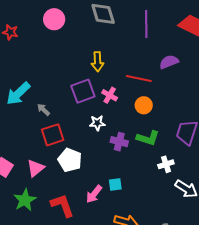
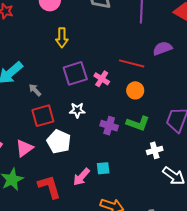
yellow arrow: (97, 62) -> (62, 38), moved
white star: (97, 123) -> (77, 110), moved

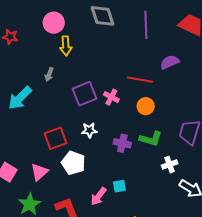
yellow arrow: (62, 38) -> (66, 46), moved
gray arrow: (35, 90) -> (49, 74), moved, turned -112

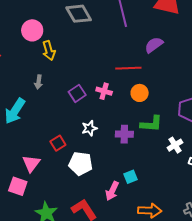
purple square: (85, 94) -> (77, 93), size x0.7
red square: (55, 138) -> (58, 143), size x0.7
pink triangle: (39, 172) -> (31, 163), moved

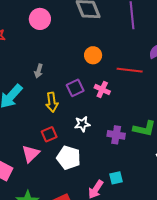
yellow arrow: (49, 51) -> (52, 102), moved
orange circle: (140, 93) -> (93, 55), moved
pink triangle: (31, 163) -> (31, 154), moved

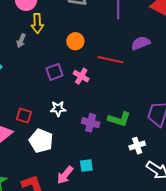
gray arrow: (39, 71) -> (21, 41), moved
yellow arrow: (52, 102) -> (37, 23), moved
red square: (49, 134) -> (24, 116), turned 35

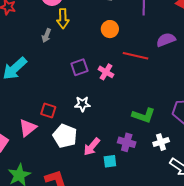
orange circle: (75, 41) -> (110, 29), moved
purple cross: (91, 123) -> (127, 142), moved
pink arrow: (65, 175) -> (92, 147), moved

